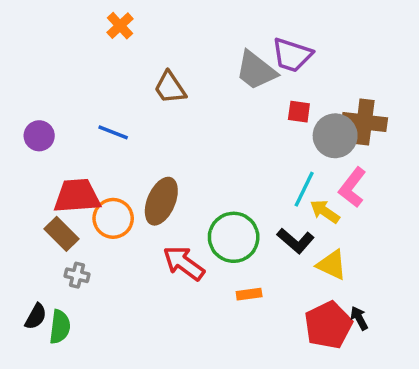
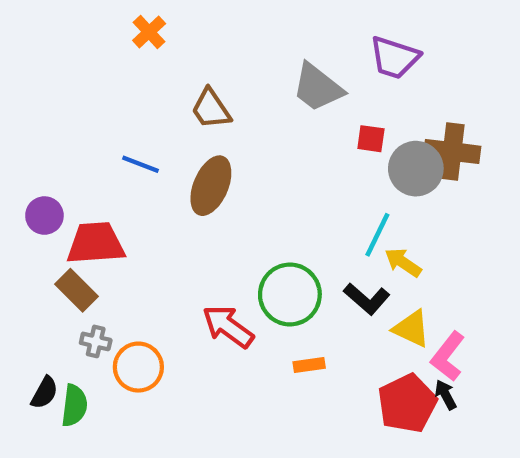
purple trapezoid: (292, 55) -> (394, 58), moved
purple circle: (39, 136) -> (44, 216), moved
pink L-shape: (352, 187) -> (448, 356), moved
brown ellipse: (161, 201) -> (211, 186), moved
orange circle: (113, 218) -> (138, 367), moved

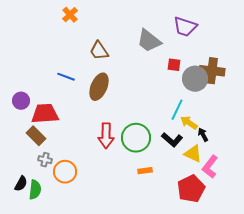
red arrow: (228, 327) -> (106, 136), moved, turned -125
black arrow: (446, 395) -> (203, 135), moved

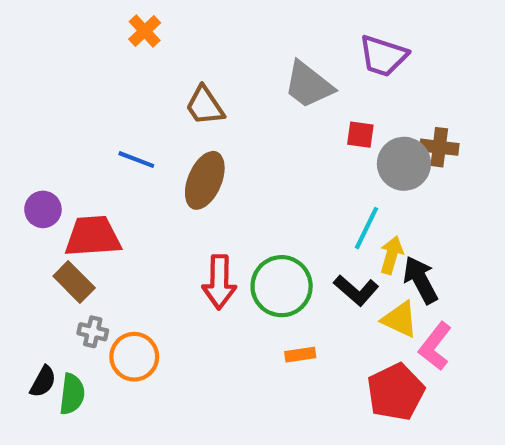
brown cross: (212, 71) -> (439, 147), size x0.7
yellow arrow: (189, 123) -> (391, 255), turned 72
black arrow: (203, 135) -> (421, 280), size x1.6

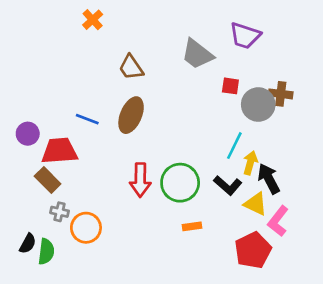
blue line: (136, 160) -> (87, 119), moved

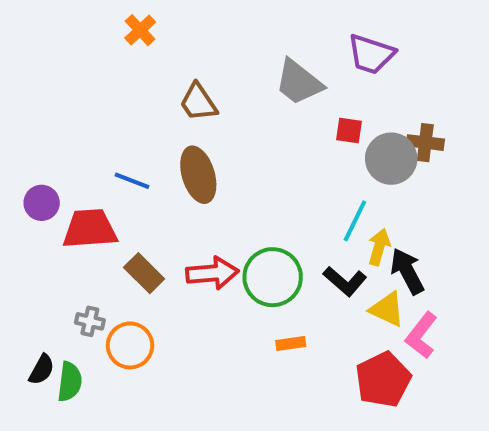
brown ellipse: (131, 115) -> (198, 175), turned -40
brown rectangle: (48, 180) -> (144, 273), moved
red arrow: (140, 180) -> (212, 273), turned -96

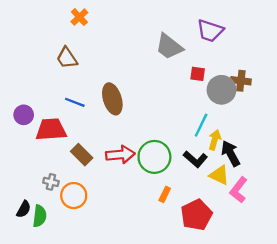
brown trapezoid: (198, 102) -> (67, 58), moved
orange rectangle: (291, 343) -> (165, 194), turned -56
red pentagon: (383, 380) -> (196, 215), moved

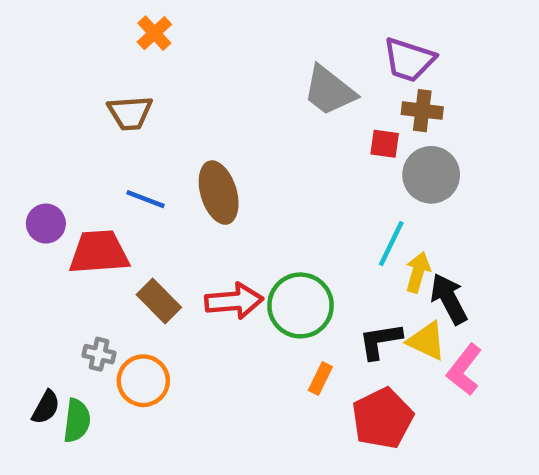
brown trapezoid: (67, 58) -> (130, 113), turned -60
brown cross: (241, 81) -> (422, 111), moved
black L-shape: (195, 159) -> (380, 341), moved, turned 130

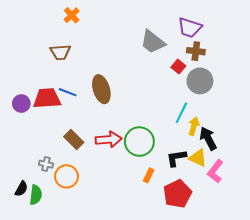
red square: (385, 144) -> (178, 67), turned 32
red trapezoid: (99, 252) -> (47, 98), moved

